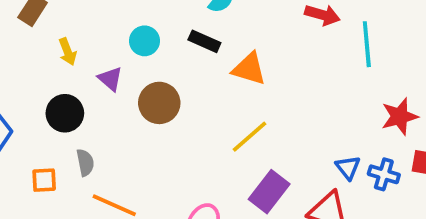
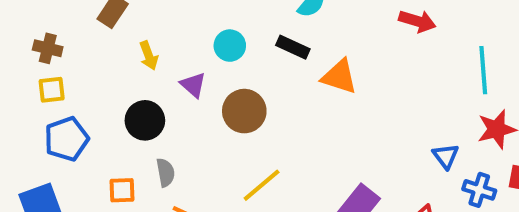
cyan line: (367, 44) -> (483, 70), moved
yellow line: (250, 137) -> (262, 185), moved
blue triangle: (348, 168) -> (446, 156), moved

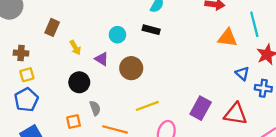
orange triangle: (339, 77) -> (227, 38), moved
blue pentagon: (67, 139) -> (26, 100), moved
yellow line: (262, 185) -> (147, 106), turned 30

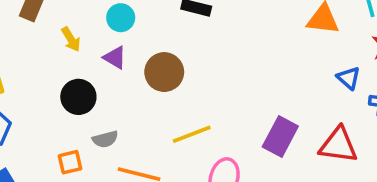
cyan circle: (117, 35) -> (121, 18), moved
gray semicircle: (95, 108) -> (105, 139), turned 96

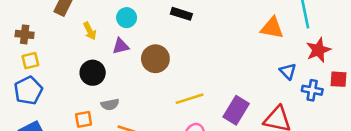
purple triangle: (115, 58) -> (121, 46), turned -48
yellow line: (192, 134) -> (190, 99), moved

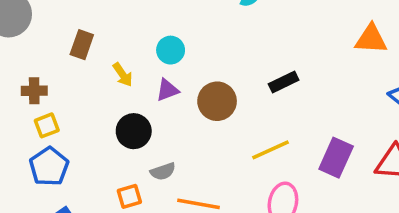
black rectangle: (181, 14) -> (284, 82), moved, turned -36

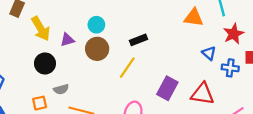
cyan circle: (171, 50) -> (96, 25), moved
yellow arrow: (123, 75) -> (41, 29), size x1.6
yellow line: (271, 150) -> (127, 68), moved, turned -35

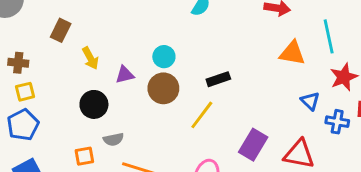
yellow arrow: (41, 29) -> (90, 58), size x0.7

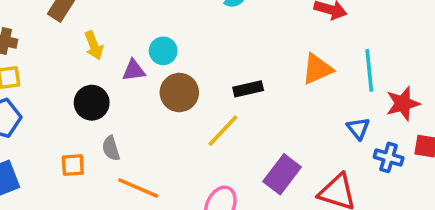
cyan line: (329, 36) -> (369, 70), moved
orange triangle: (292, 53) -> (317, 69), moved, turned -40
cyan circle: (164, 57) -> (163, 51), moved
gray semicircle: (113, 139) -> (111, 148), turned 78

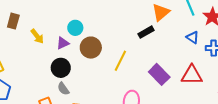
black rectangle: (248, 89) -> (146, 32), moved
black circle: (92, 103) -> (61, 68), moved
purple rectangle: (282, 174) -> (159, 74), turned -65

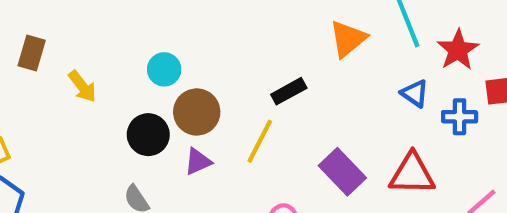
black rectangle: (146, 32) -> (289, 91), moved
purple triangle: (63, 43) -> (198, 162), moved
black circle: (61, 68) -> (148, 135), moved

